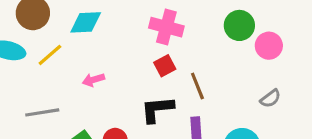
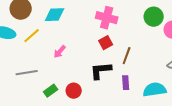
pink arrow: (93, 80) -> (60, 52), turned -32
brown line: (197, 86) -> (127, 56), turned 42

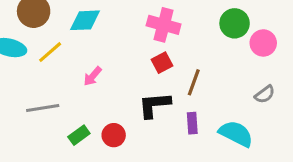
cyan semicircle: (155, 90) -> (236, 134), turned 35

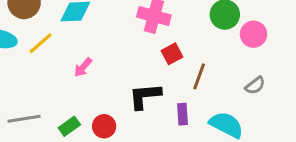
red square: (162, 63) -> (172, 54), moved
brown line: (194, 82) -> (199, 76), moved
gray line: (43, 108) -> (24, 119), moved

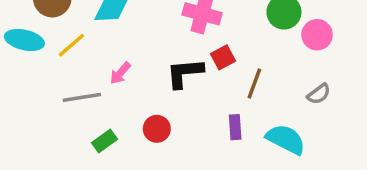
black L-shape: (145, 96) -> (185, 73), moved
gray line: (24, 119) -> (82, 97), moved
red circle: (104, 126) -> (157, 129), moved

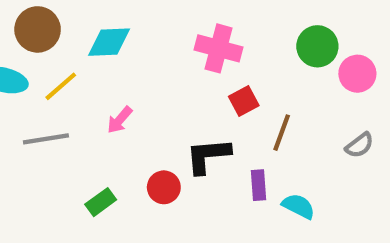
black L-shape: (185, 73) -> (208, 156), moved
gray line: (82, 97) -> (46, 139), moved
cyan semicircle: (286, 139) -> (298, 206), moved, size x0.7

